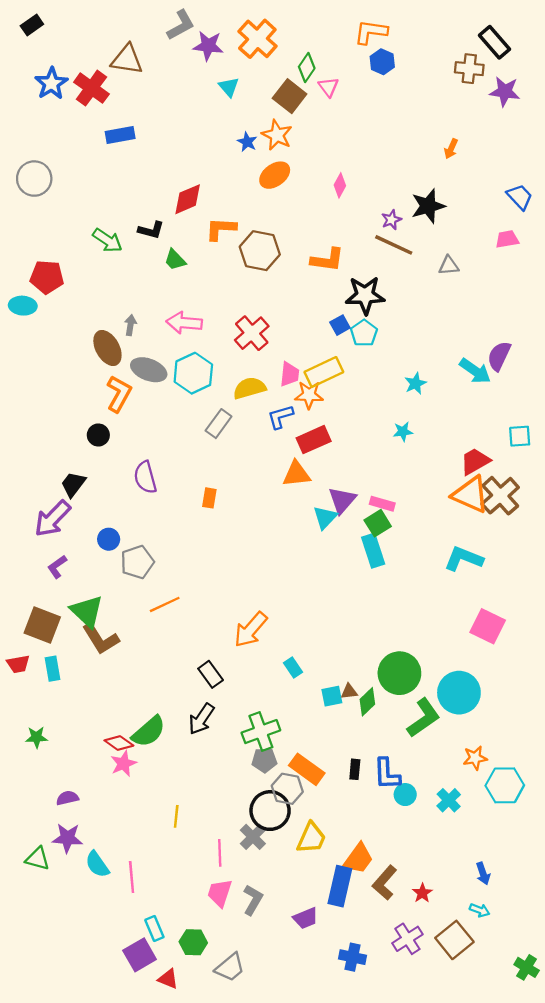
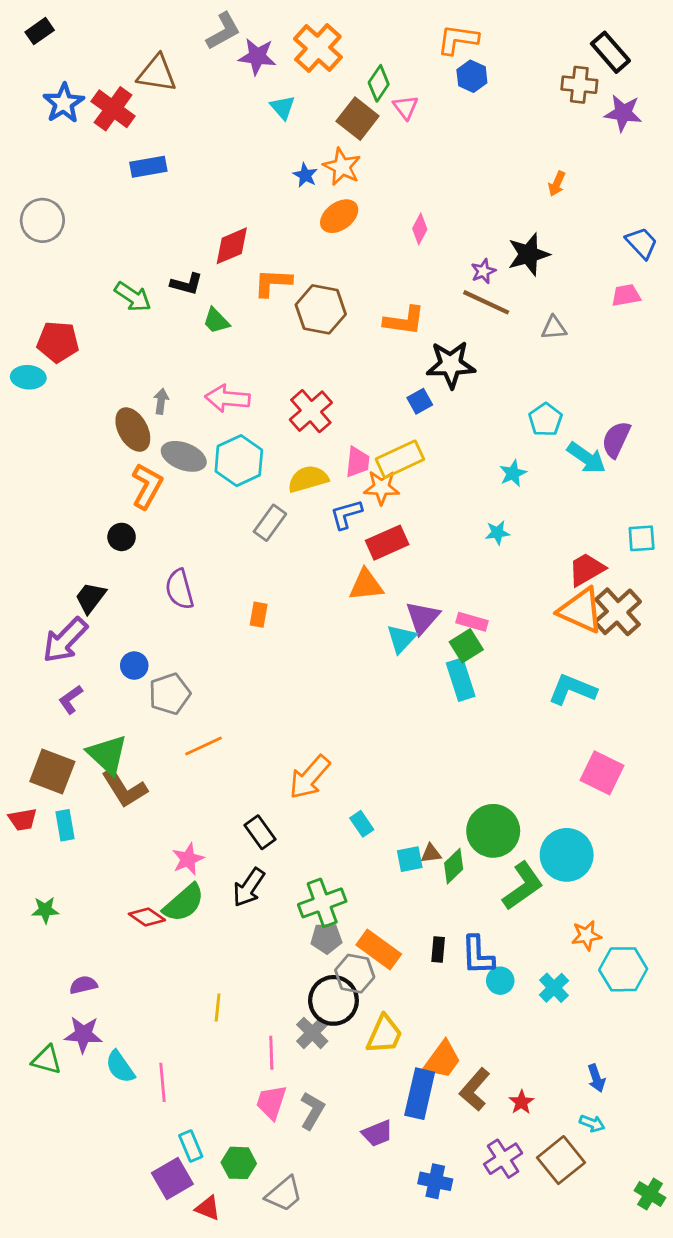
cyan pentagon: (364, 333) -> (545, 420), moved
pink star: (124, 764) -> (188, 859), moved

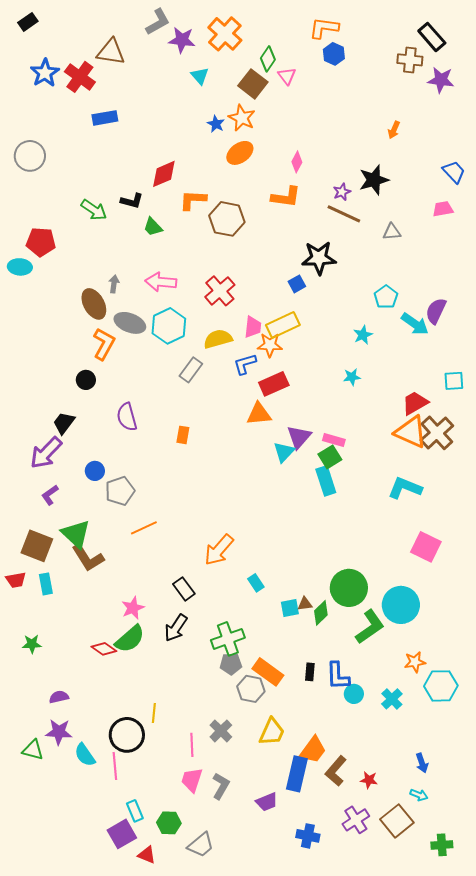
orange L-shape: (404, 321) -> (286, 197), moved
black circle: (333, 1000) -> (127, 735), moved
red star: (521, 1102) -> (369, 780), turned -30
green cross: (650, 1194) -> (442, 845), moved, turned -35

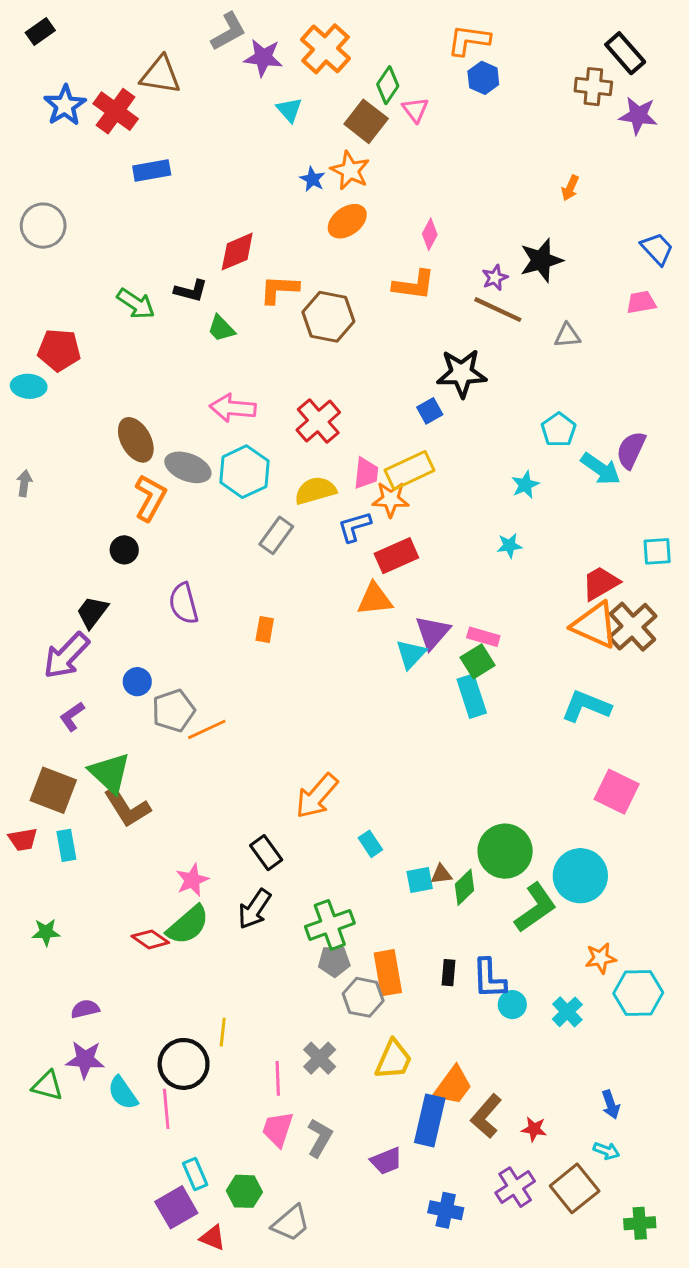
gray arrow: (114, 284) -> (24, 483), moved
orange line: (144, 528) -> (207, 729), moved
orange rectangle: (268, 672) -> (388, 973), turned 44

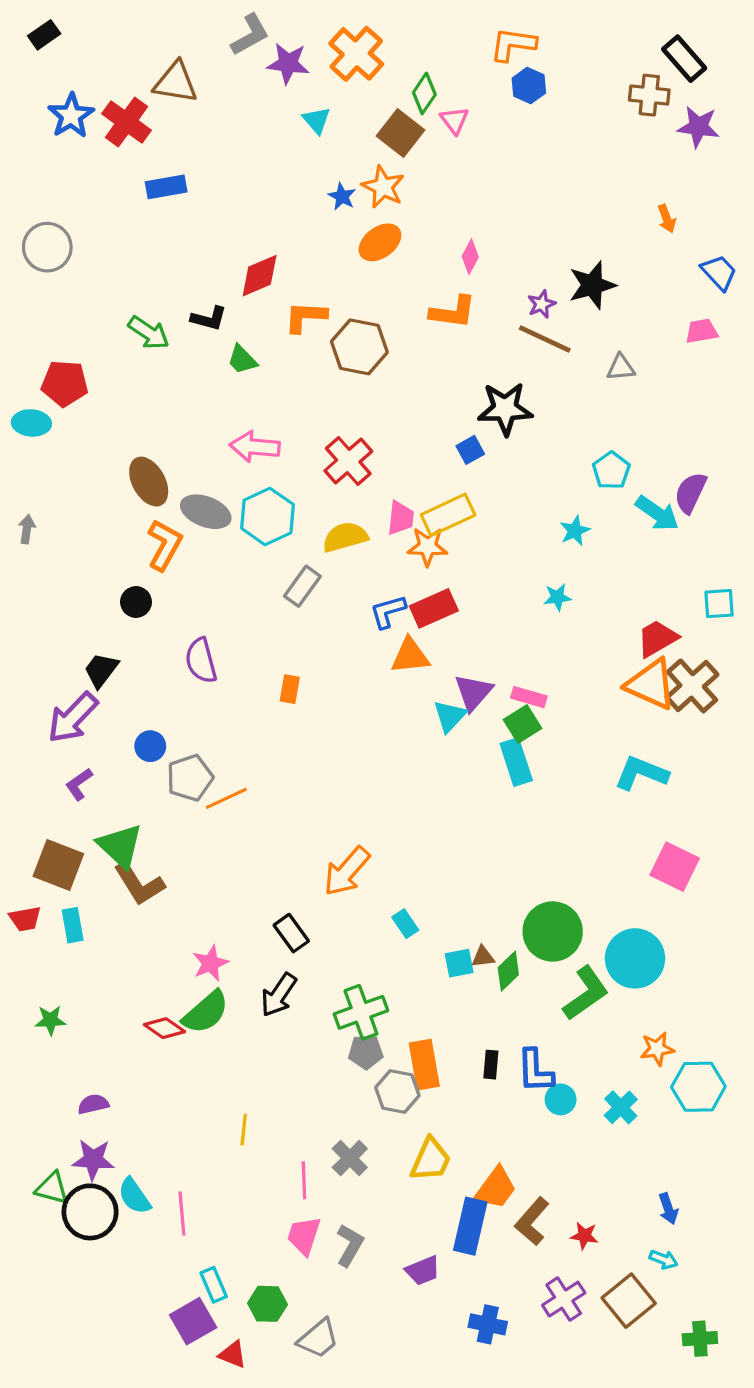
orange arrow: (570, 188) -> (667, 219), moved, turned -45
blue L-shape: (354, 527) -> (388, 611), moved
black circle: (184, 1064) -> (90, 1212), moved

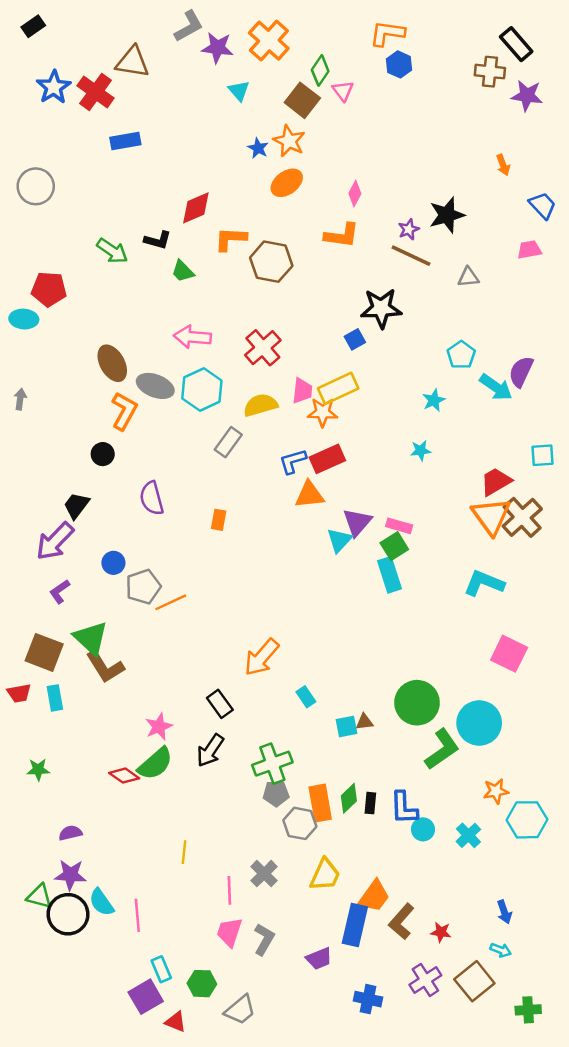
orange triangle: (651, 684) -> (491, 516), turned 30
green diamond: (508, 971) -> (349, 798), moved

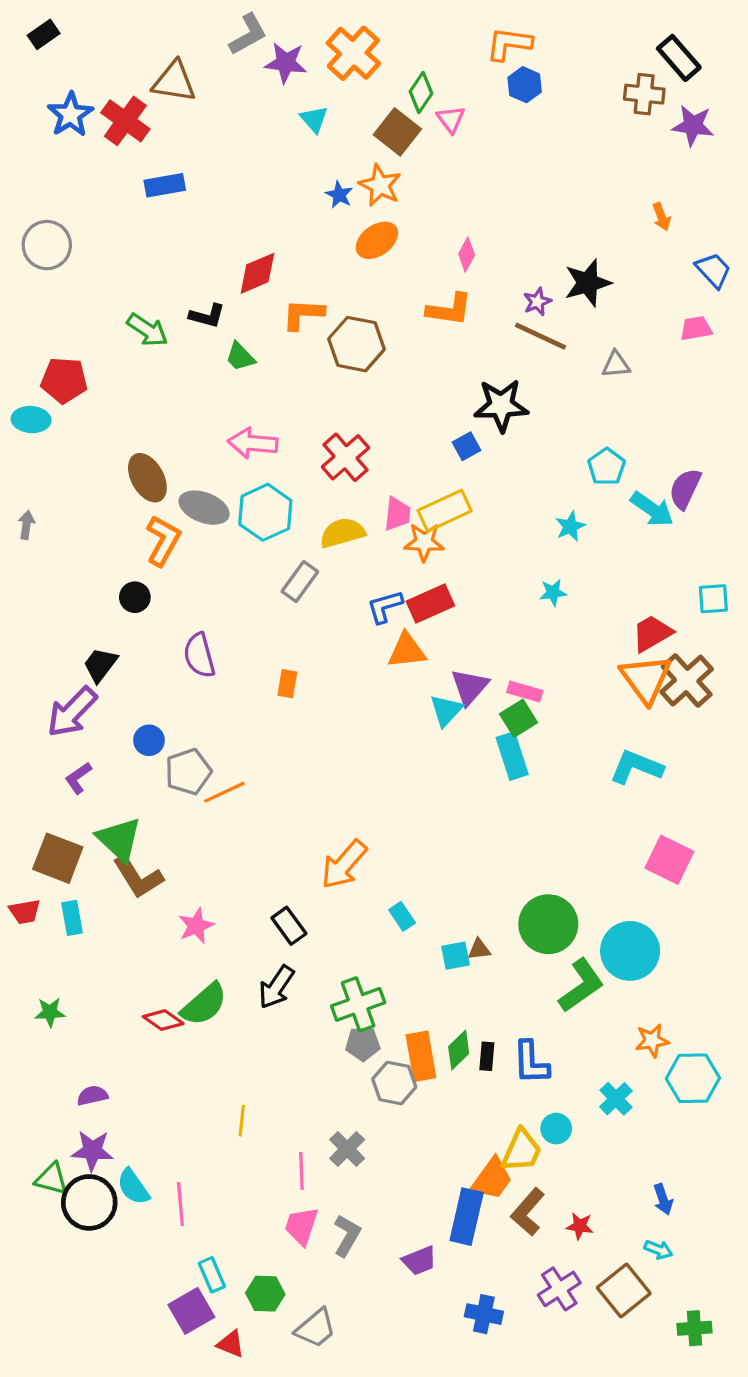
pink star: (159, 727) -> (196, 926), moved
cyan circle: (423, 829) -> (556, 1129), moved
yellow trapezoid: (325, 875) -> (522, 1151), moved

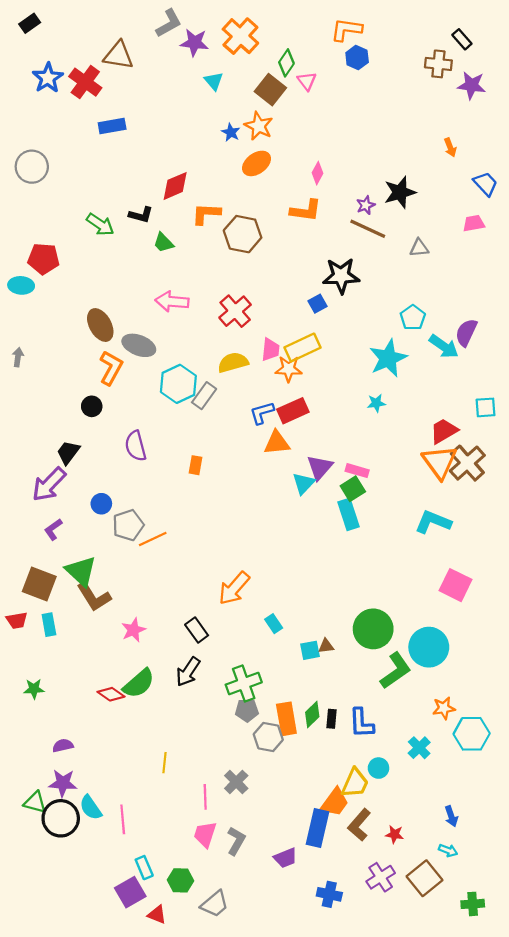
black rectangle: (679, 58) -> (462, 39), size x0.7
cyan hexagon: (265, 512) -> (178, 384), moved
cyan star: (570, 526) -> (388, 358), size x1.8

